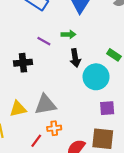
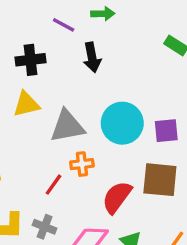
black arrow: (75, 58) -> (92, 57), moved
cyan circle: (96, 77) -> (122, 123), moved
yellow triangle: (18, 109) -> (26, 104), moved

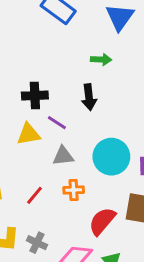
purple line: (64, 25) -> (57, 123), moved
gray triangle: (67, 126) -> (63, 156), size x0.7
red line: (53, 185) -> (35, 195), moved

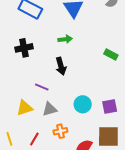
black cross: (35, 96) -> (24, 48), moved
yellow triangle: (29, 134) -> (25, 108), moved
cyan circle: (111, 157) -> (83, 104), size x0.7

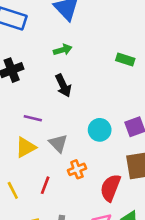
purple line: (42, 87) -> (33, 118), moved
gray triangle: (50, 109) -> (58, 143), turned -49

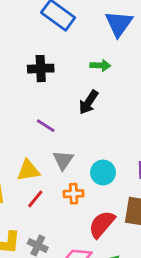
black arrow: (63, 85) -> (89, 102), turned 40
cyan circle: (100, 130) -> (103, 173), moved
yellow triangle: (26, 147) -> (28, 170), moved

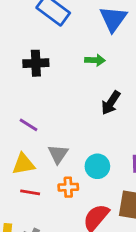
black arrow: (89, 102) -> (111, 103), moved
purple line: (46, 126) -> (29, 125), moved
red line: (35, 199) -> (30, 192), turned 60

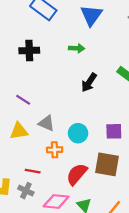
gray triangle: (58, 154) -> (47, 123), turned -42
red line: (30, 192) -> (33, 171), moved

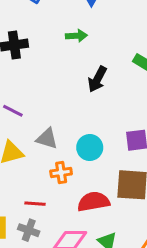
red semicircle: (77, 174) -> (94, 202), turned 45

